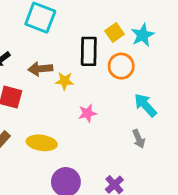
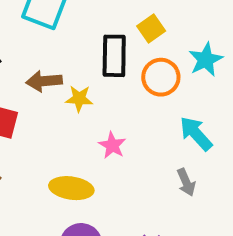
cyan star: (143, 35) -> (206, 60), moved
pink star: (87, 113) -> (112, 145), turned -30
yellow ellipse: (42, 143) -> (71, 188), moved

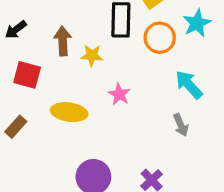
brown arrow: (44, 81) -> (63, 41), turned 92
yellow ellipse: (71, 188) -> (69, 112), moved

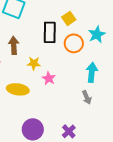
yellow star: (92, 56) -> (34, 63), moved
cyan arrow: (189, 85) -> (92, 72), turned 48

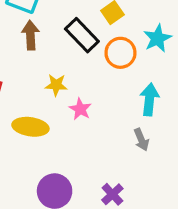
black rectangle: (50, 32) -> (82, 35), turned -45
brown arrow: (14, 45) -> (30, 35), moved

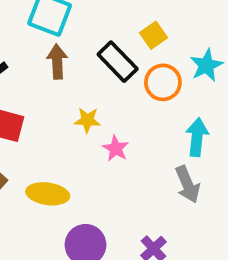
yellow ellipse: (30, 127) -> (48, 194), moved
gray arrow: (141, 140) -> (187, 184), size x1.4

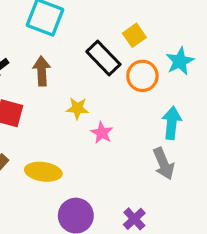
brown arrow: (57, 62) -> (42, 71), moved

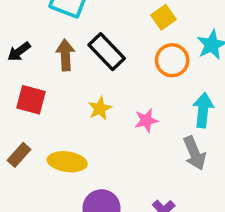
black rectangle: (103, 58) -> (107, 52), moved
yellow star: (77, 108) -> (100, 108), moved, turned -30
pink star: (102, 133) -> (146, 120), moved, turned 30

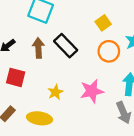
yellow star: (100, 108) -> (55, 92), moved
pink star: (146, 120) -> (92, 91), size x1.5

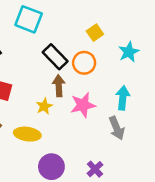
brown arrow: (38, 48) -> (59, 86), moved
orange circle: (109, 51) -> (84, 63), moved

